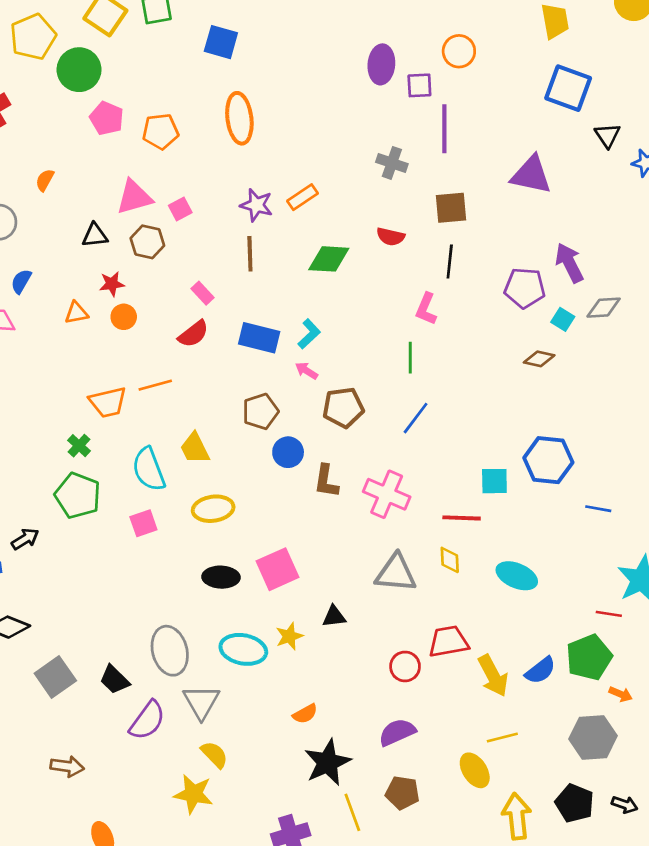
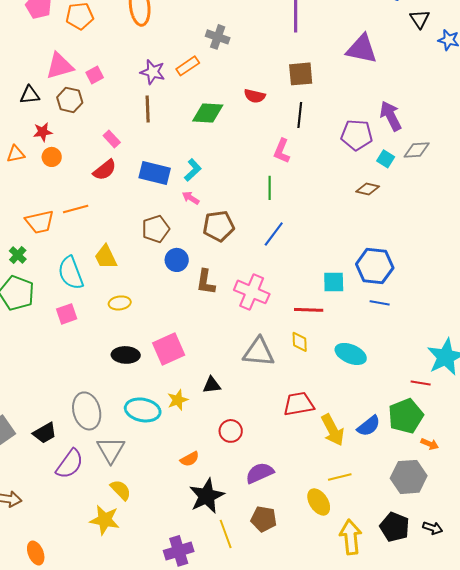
gray cross: (392, 163) -> (218, 37), moved
yellow ellipse: (213, 509) -> (120, 303), size x0.7
blue line: (598, 509) -> (380, 303), moved
red circle: (405, 666) -> (231, 431), moved
black trapezoid: (115, 680) -> (45, 433), turned -75

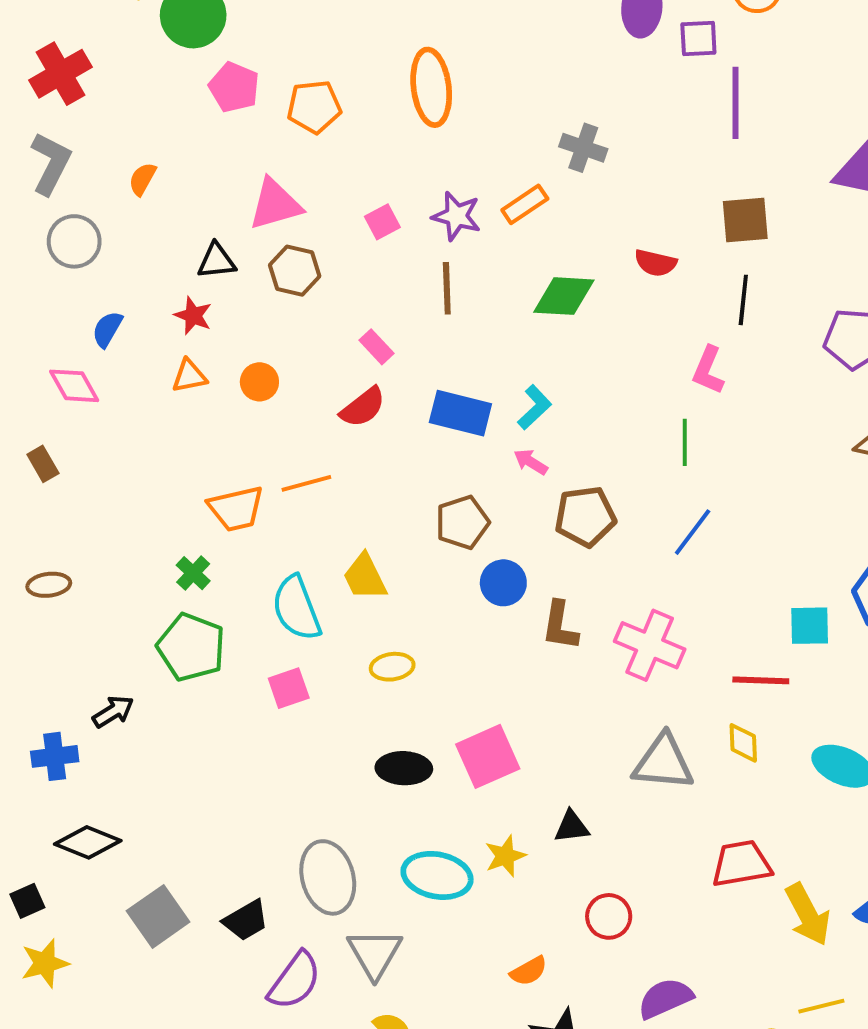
pink square: (95, 75) -> (382, 222), moved
red star: (43, 132) -> (193, 316), moved, turned 30

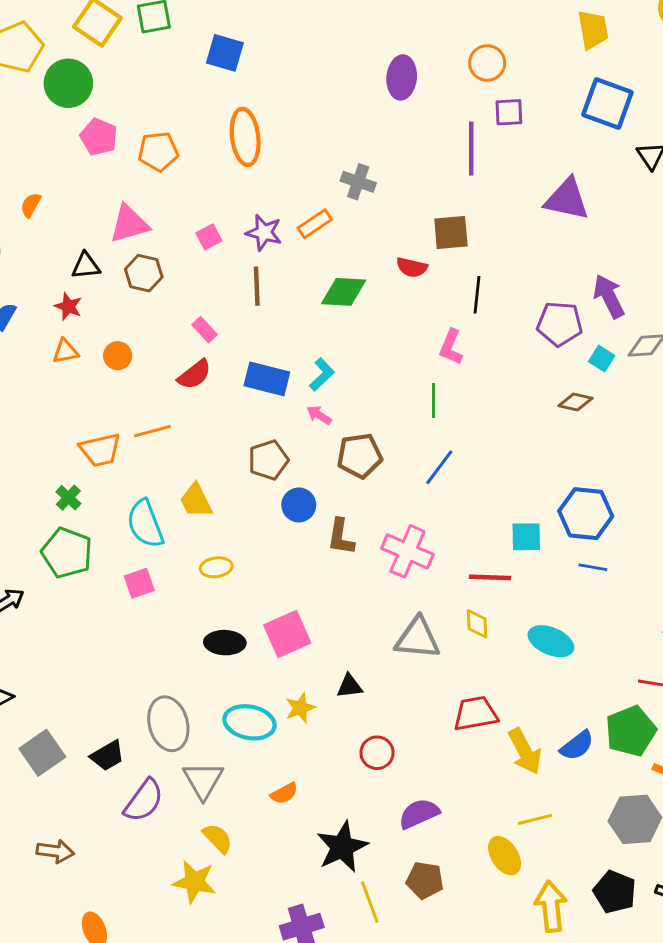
purple square: (698, 39) -> (509, 112), moved
brown square: (745, 220) -> (451, 233), moved
orange semicircle: (529, 971) -> (284, 793), moved

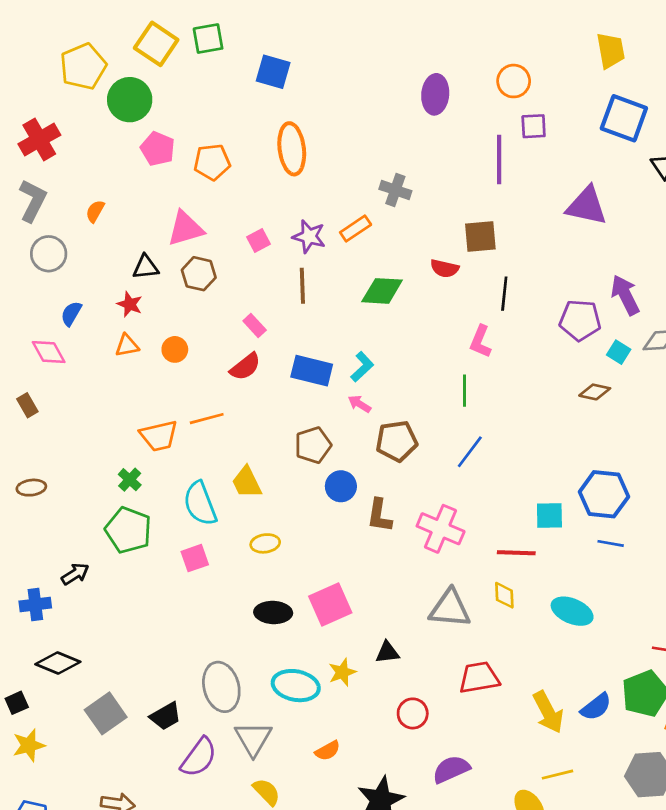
red trapezoid: (476, 714) -> (479, 678), moved

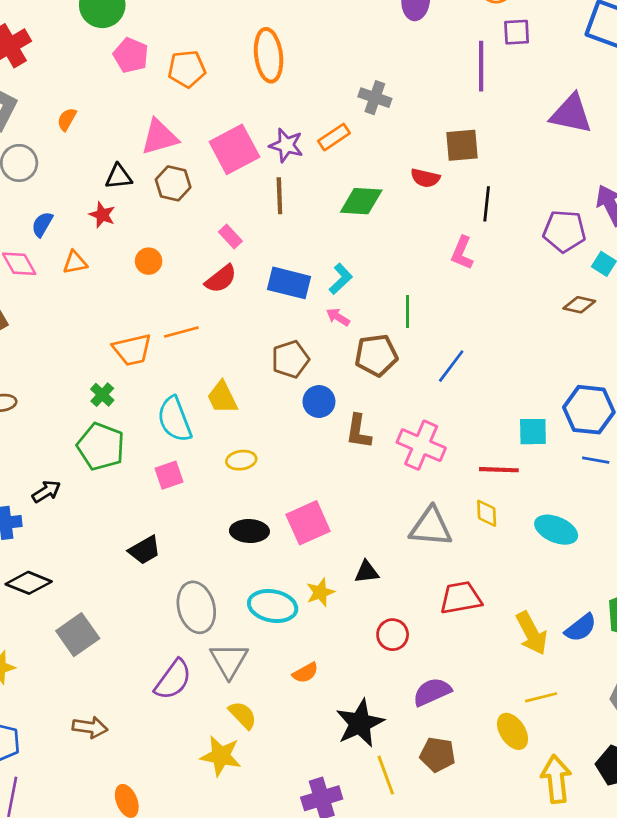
pink square: (259, 240) -> (234, 149), size x2.0
orange triangle: (127, 345) -> (75, 262), moved
green line: (464, 391) -> (408, 312), moved
black trapezoid: (166, 716) -> (144, 550), moved

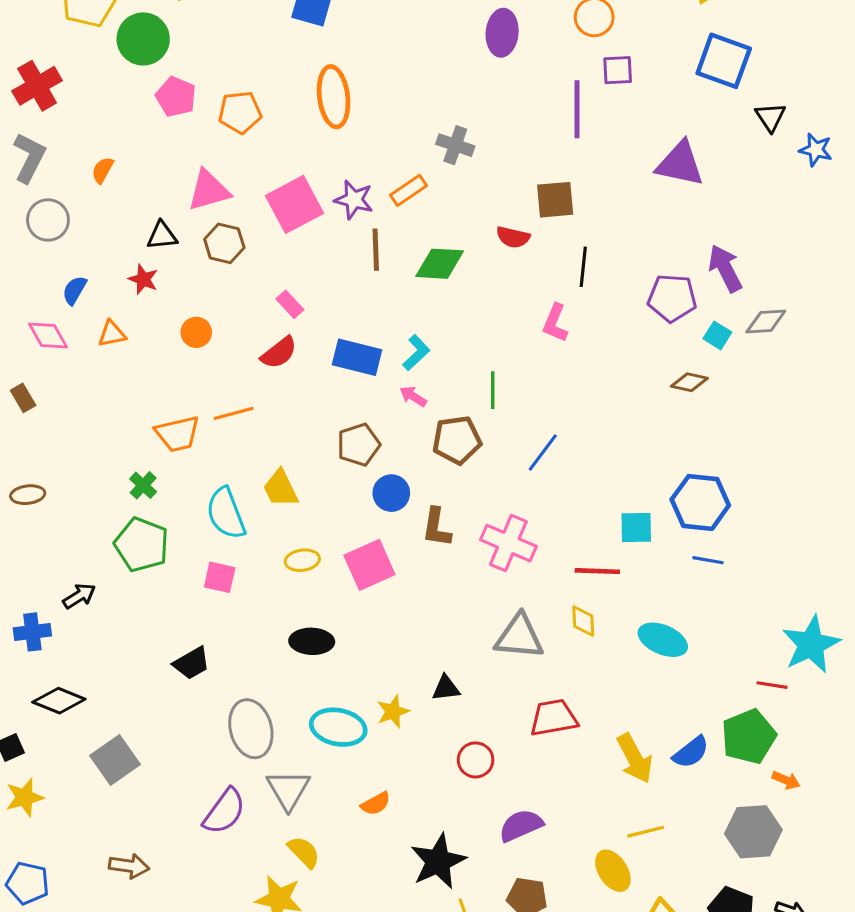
brown line: (279, 196) -> (376, 250), moved
pink square: (169, 475) -> (220, 577), turned 32
pink square: (308, 523) -> (369, 565), moved

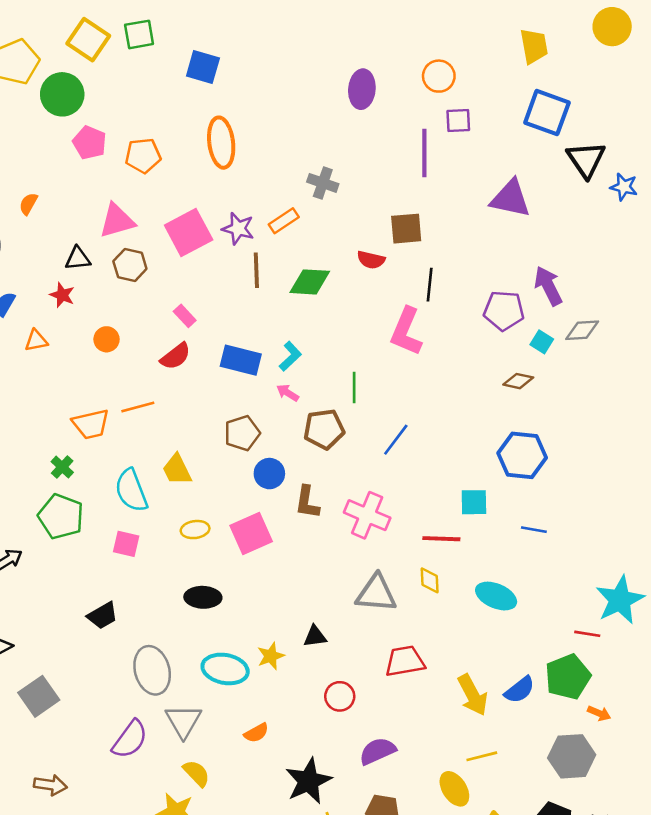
black triangle: (770, 117) -> (586, 160), size x1.5
pink L-shape: (555, 323) -> (406, 331), size x1.5
blue hexagon: (700, 502) -> (522, 455), moved

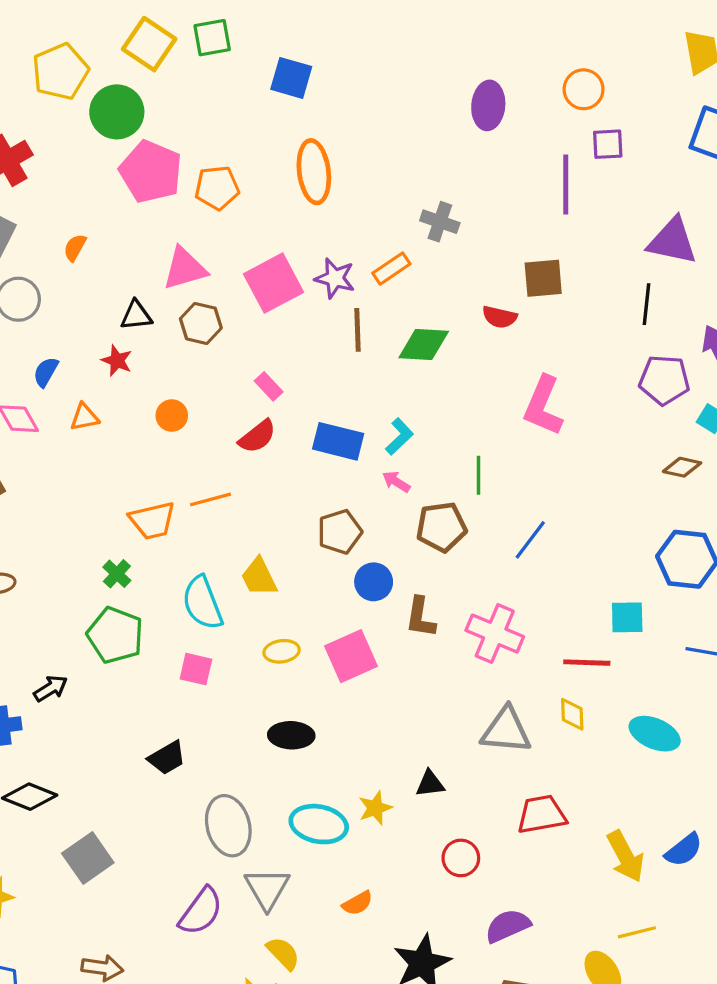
pink pentagon: (90, 143) -> (151, 172), size x1.5
black line: (430, 285) -> (647, 304), moved

